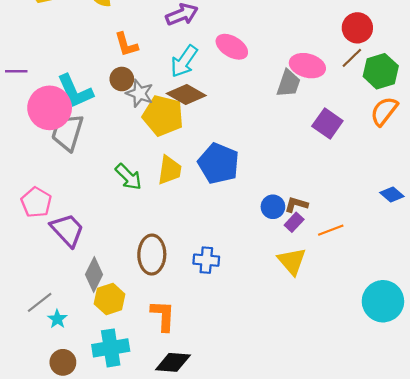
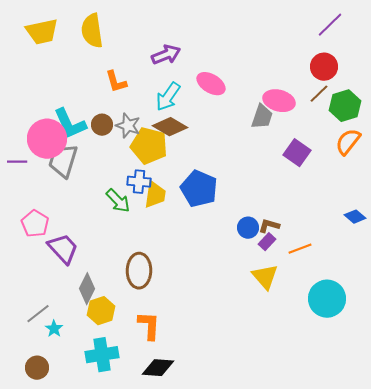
purple line: (16, 71) -> (17, 162), moved
brown circle: (122, 79) -> (102, 125), moved
blue cross: (206, 260) -> (139, 182), moved
cyan circle: (383, 301) -> (327, 299), moved
brown circle: (63, 362) -> (37, 368), moved

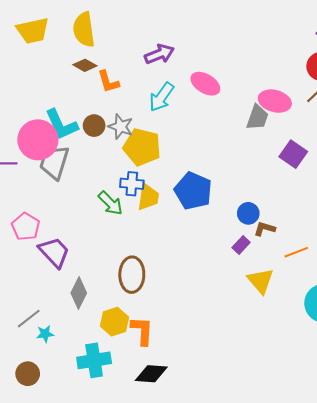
brown diamond: (170, 127) -> (85, 65), moved, size x0.7
blue circle: (248, 228) -> (248, 213), moved
purple rectangle: (267, 242) -> (241, 245), moved
yellow hexagon: (101, 311) -> (114, 322), moved
cyan star: (54, 329) -> (45, 334), turned 30

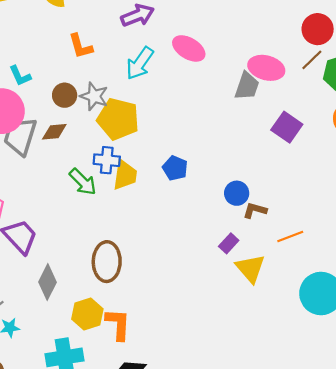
brown diamond: (85, 65) -> (54, 132), moved, turned -35
cyan L-shape: (61, 125) -> (20, 76), moved, size x0.6
blue pentagon: (193, 191) -> (175, 168), size x0.6
purple rectangle: (241, 245) -> (229, 243), moved

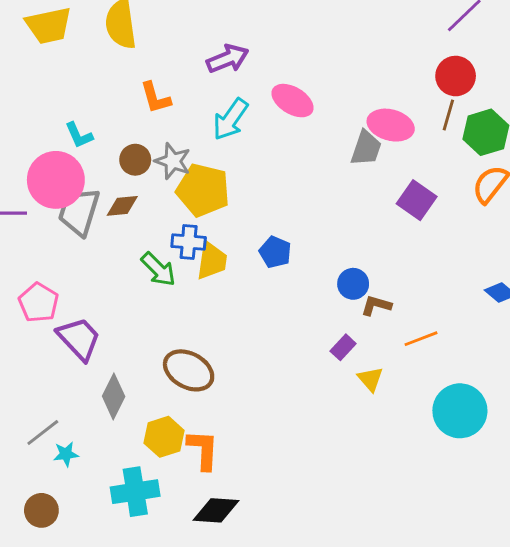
brown line: (312, 60) -> (448, 115), turned -30
brown ellipse: (107, 262) -> (189, 370), turned -63
yellow triangle: (250, 268) -> (370, 379), size x0.7

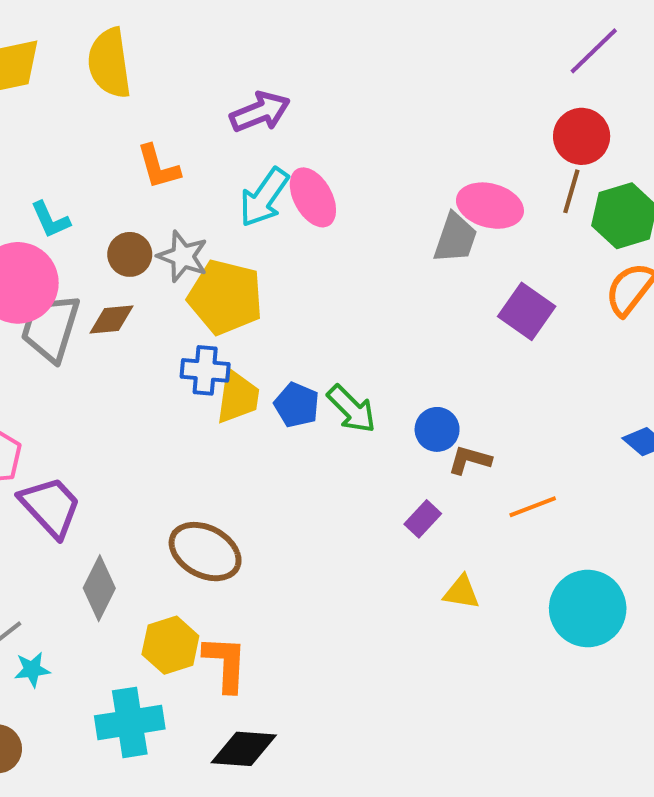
pink ellipse: (293, 101) -> (313, 197), moved, turned 30
blue pentagon: (275, 252) -> (297, 405), moved
green arrow: (158, 269) -> (352, 409), moved
yellow triangle: (370, 379) -> (461, 592), moved, turned -40

